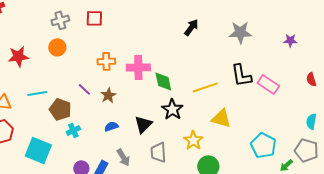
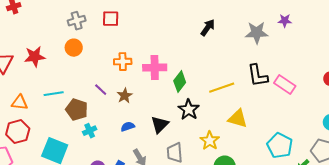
purple star: (290, 40) -> (285, 21), moved
green diamond: (163, 81) -> (180, 82), turned 50

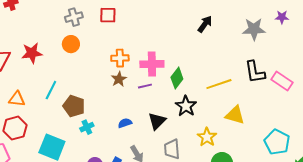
purple line: (101, 90) -> (145, 86), moved, turned -56
cyan line: (54, 94) -> (51, 90), turned -54
brown star: (125, 96) -> (119, 79), moved

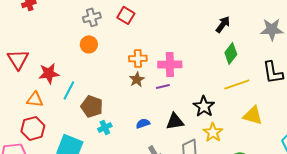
red square: (108, 15) -> (126, 15), turned 30
red star: (32, 53) -> (49, 73), moved
green diamond: (177, 78) -> (231, 53), moved
black triangle: (157, 121) -> (175, 121), turned 36
yellow star: (207, 137) -> (213, 132), moved

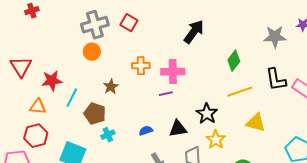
gray cross: (92, 17) -> (95, 25), size x1.5
black arrow: (223, 24) -> (194, 32), moved, size x1.4
brown star: (137, 79) -> (111, 87), moved

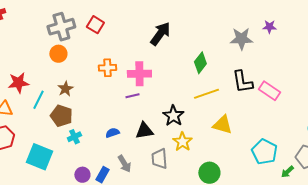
brown star: (111, 87) -> (65, 89), moved

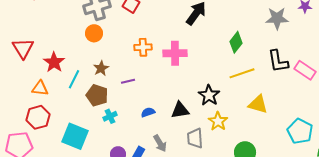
red star: (18, 83) -> (54, 62), turned -30
purple line: (132, 96) -> (128, 81), moved

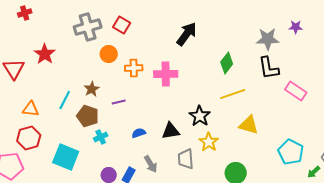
orange circle: (94, 33) -> (109, 54), moved
black L-shape: (278, 61) -> (269, 68), moved
red star: (54, 62) -> (45, 54), moved

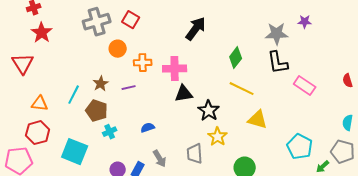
red star: (45, 54) -> (42, 33), moved
yellow line: (233, 94) -> (242, 89), turned 45
purple line: (119, 102) -> (129, 88), moved
black triangle: (171, 131) -> (184, 94), moved

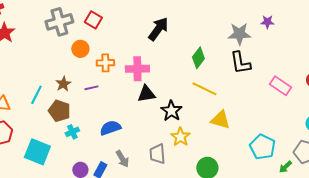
pink rectangle: (305, 86) -> (280, 86), moved
blue semicircle: (148, 128) -> (110, 128), size x1.5

